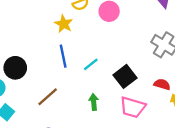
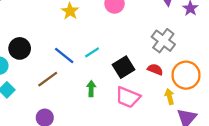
blue line: (63, 56) -> (64, 55), moved, turned -45
red semicircle: (162, 84) -> (155, 69), moved

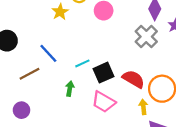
gray cross: (163, 41) -> (146, 37), moved
cyan line: (92, 52) -> (82, 63), moved
red semicircle: (155, 69) -> (133, 79), size x1.5

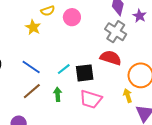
black square: (103, 73) -> (85, 73), turned 30
brown line: (30, 74) -> (32, 91), moved
red semicircle: (133, 79) -> (111, 58), moved

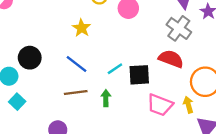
yellow star: (33, 27) -> (82, 28), moved
brown line: (32, 91) -> (76, 93), turned 30
pink trapezoid: (91, 99) -> (160, 105), moved

